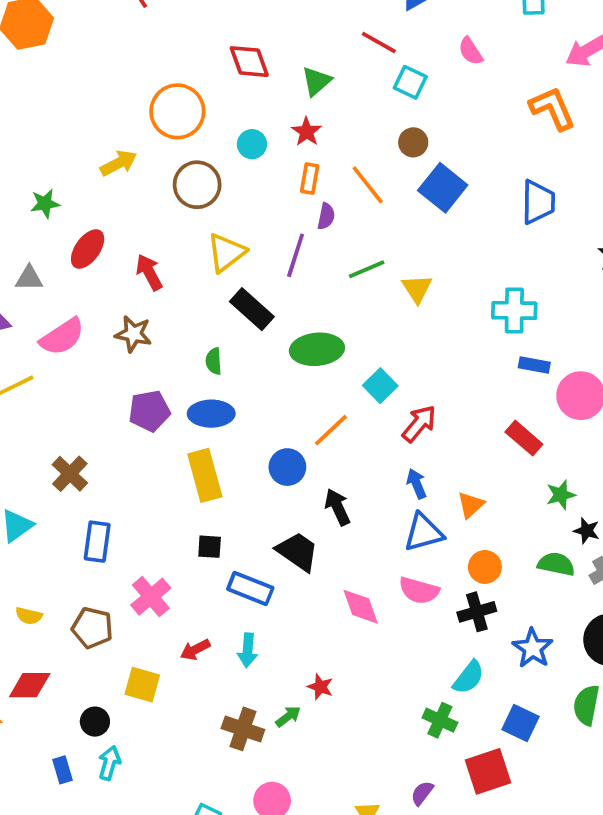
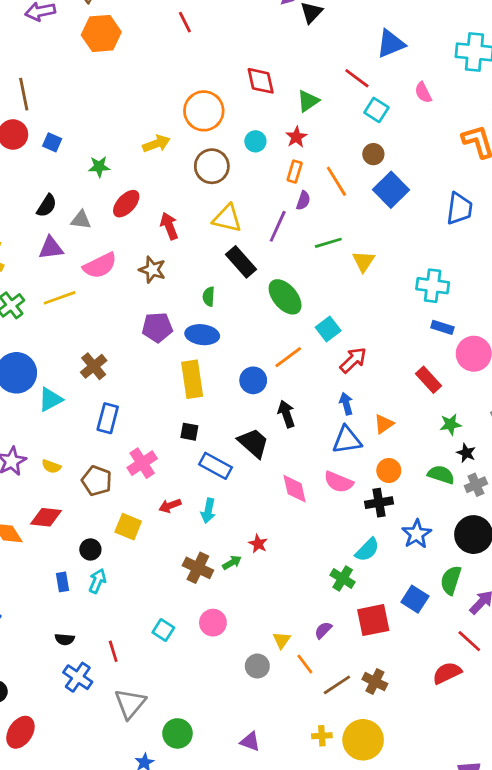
yellow triangle: (226, 253) -> (227, 218), turned 44
green ellipse: (317, 349) -> (285, 297), turned 48
blue square: (520, 723) -> (415, 599), moved

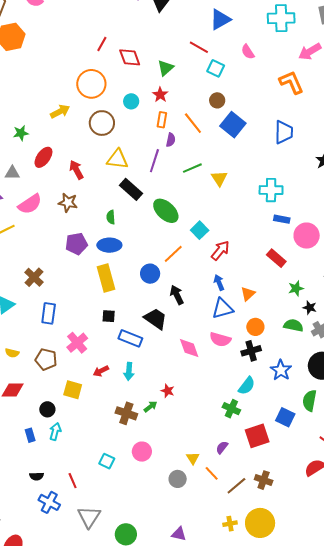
red line: (185, 22) -> (102, 44), moved, turned 63

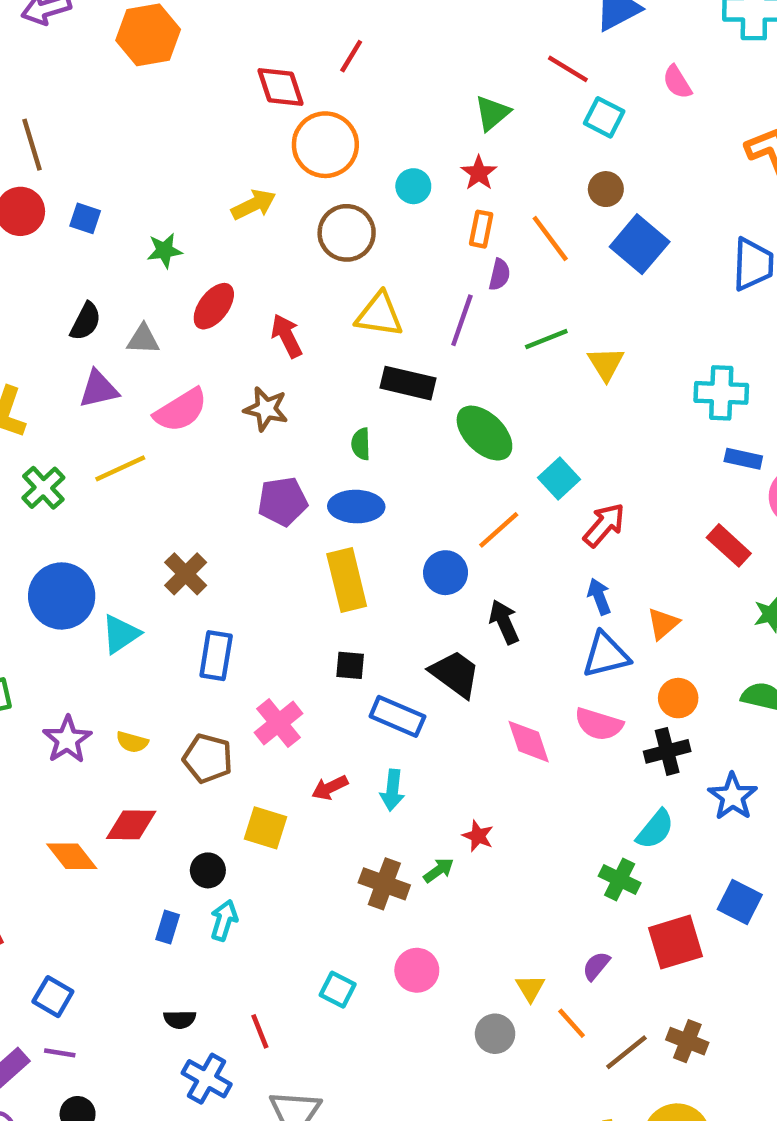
red diamond: (130, 57) -> (281, 87), moved
black rectangle: (131, 189) -> (408, 383), turned -30
blue rectangle: (30, 435) -> (168, 927), turned 32

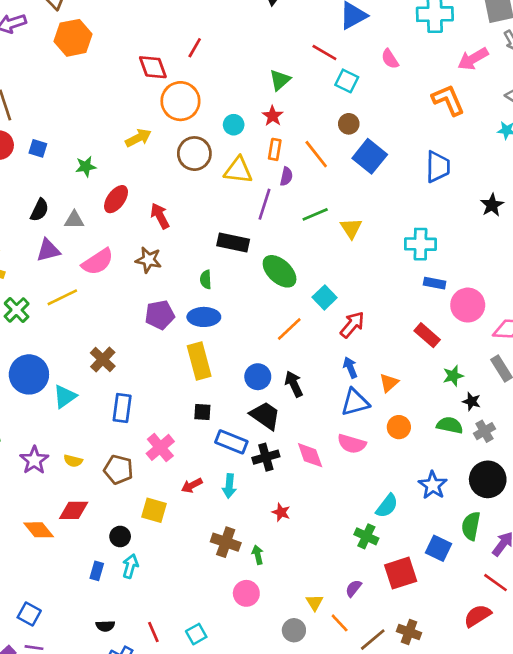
yellow triangle: (379, 315) -> (238, 170), moved
blue circle: (446, 573) -> (258, 377), moved
black cross: (667, 751) -> (266, 457), moved
green arrow: (439, 870) -> (258, 555), moved, turned -66
cyan square: (338, 990) -> (196, 634), moved, turned 35

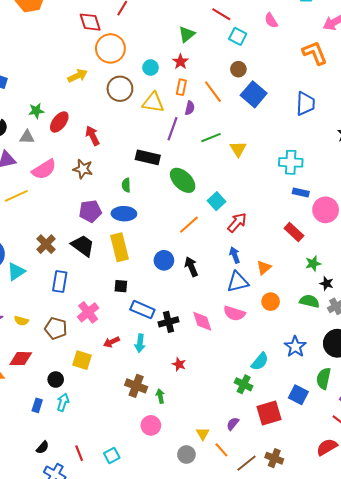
green star: (86, 167) -> (36, 111), moved
black trapezoid: (265, 416) -> (83, 246), moved
black semicircle: (105, 626) -> (43, 447), turned -48

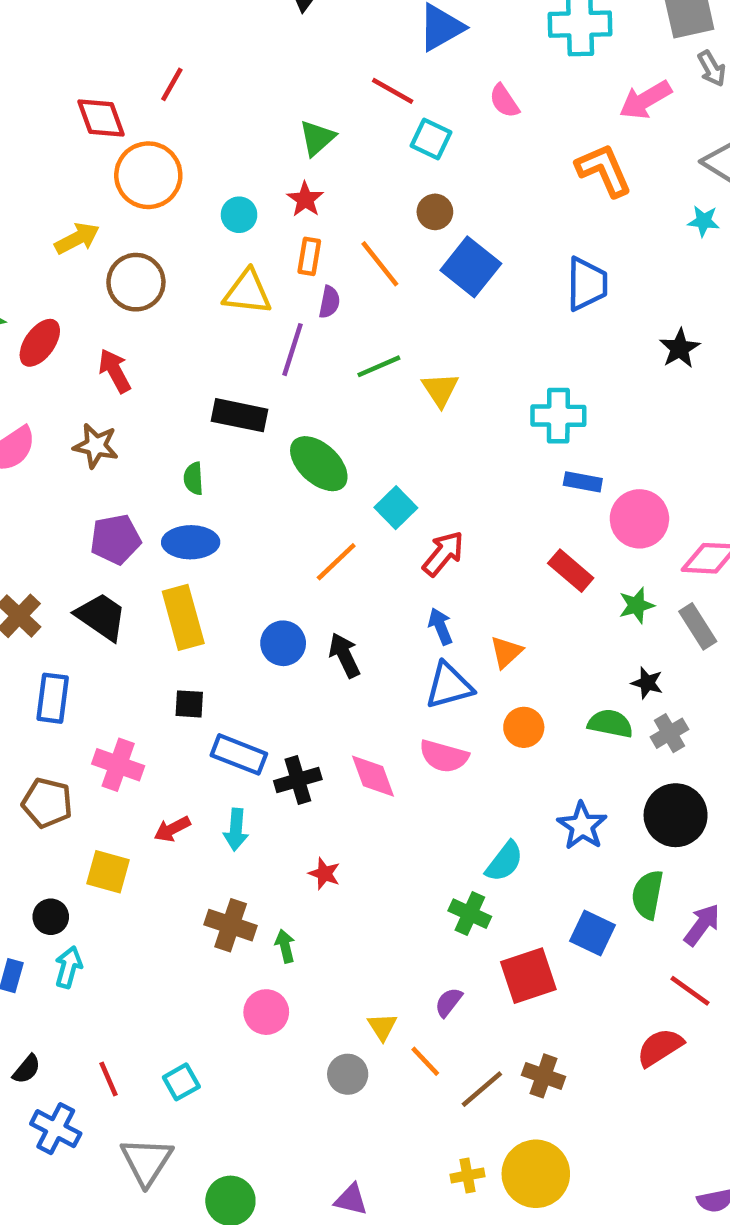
brown circle: (120, 89) -> (136, 282), moved
green star: (313, 264) -> (636, 605), moved
pink cross: (88, 312) -> (118, 765), turned -30

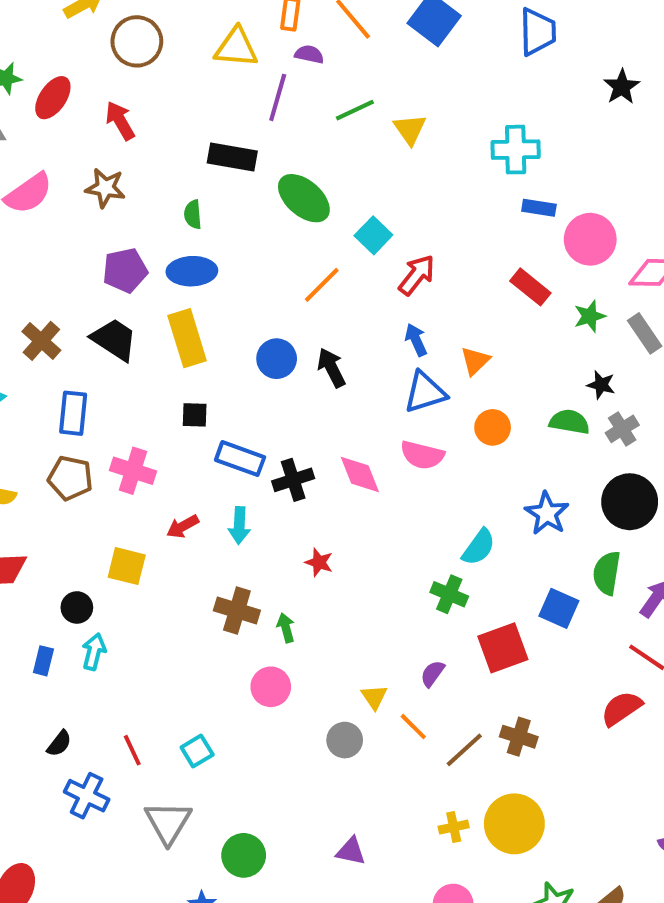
purple semicircle: (329, 302) -> (309, 54), turned -88
brown pentagon: (47, 803) -> (70, 478), moved

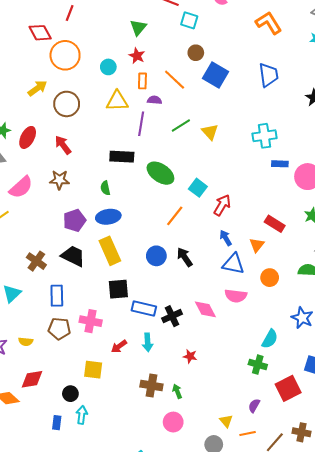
red rectangle: (530, 287) -> (275, 224), moved
blue triangle: (425, 392) -> (233, 264), turned 35
black square: (195, 415) -> (118, 289), size x1.5
orange line: (413, 727) -> (248, 434), turned -49

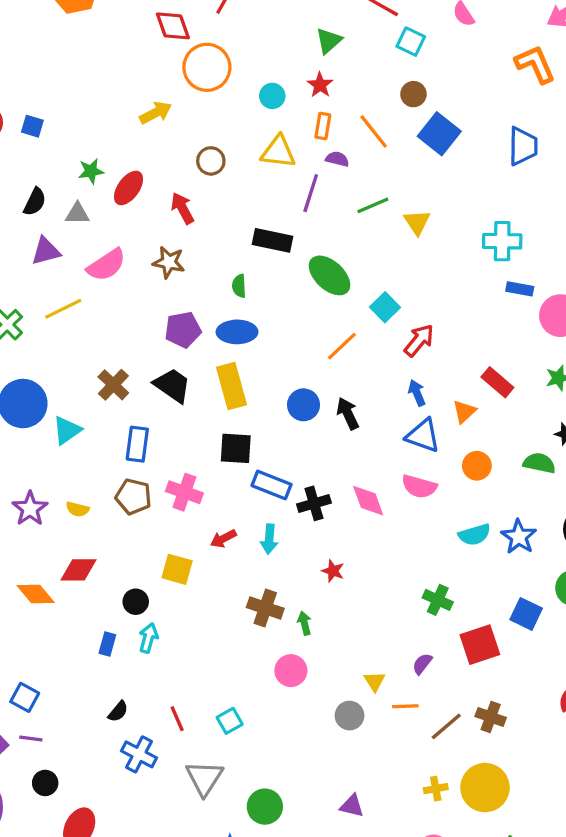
brown circle: (67, 104) -> (211, 161), moved, size x0.7
cyan semicircle: (270, 339) -> (474, 535), moved, turned 36

